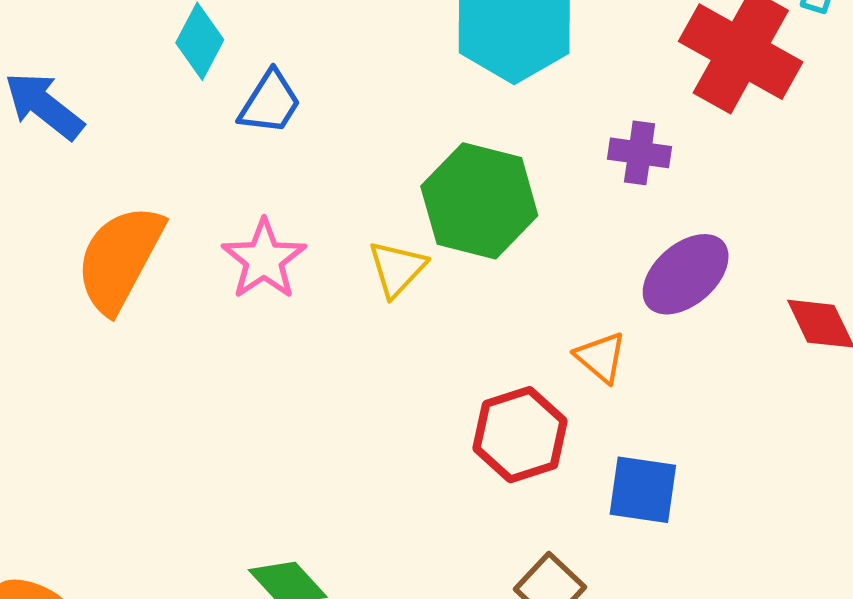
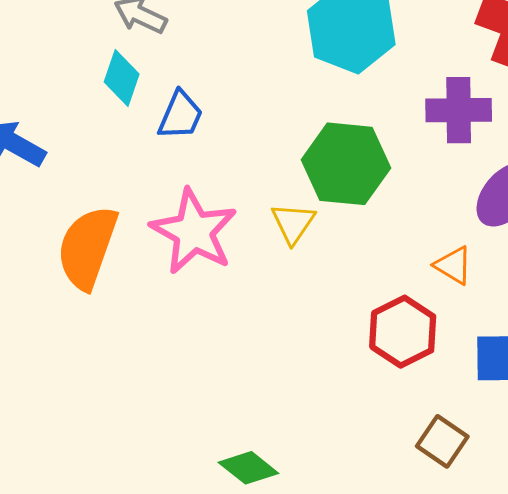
purple cross: (640, 153) -> (459, 110), size x1.4
pink star: (264, 259) -> (194, 232), size x1.4

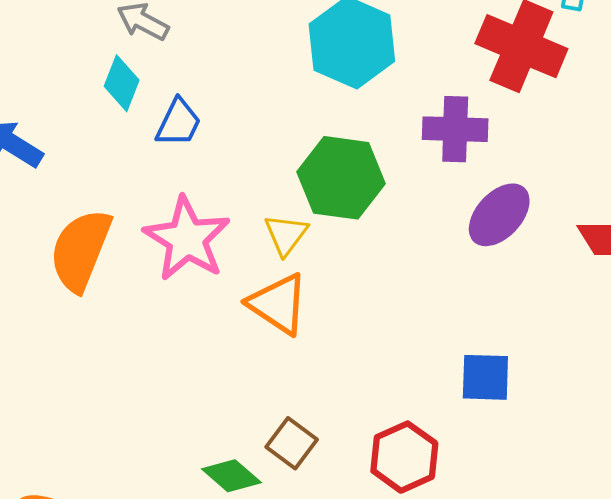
orange triangle: (453, 265) -> (278, 304), moved, size x1.6
red hexagon: (403, 332) -> (404, 457), moved
brown square: (442, 441) -> (292, 443), moved

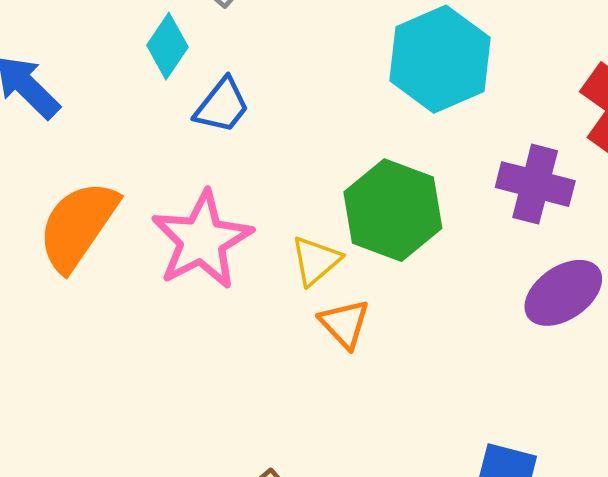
orange triangle: (278, 304) -> (345, 324), moved, size x0.7

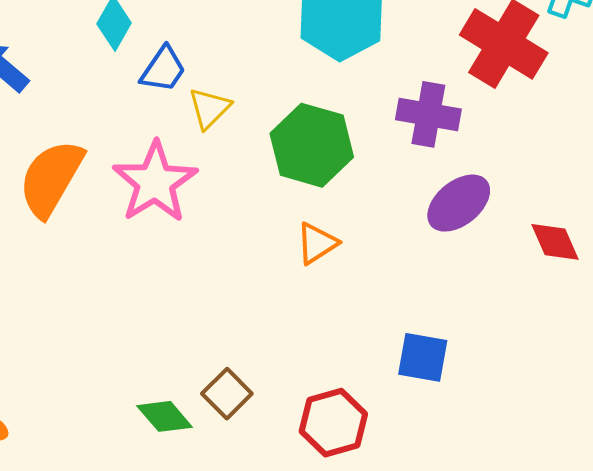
yellow triangle: (316, 261) -> (209, 108), moved
orange triangle: (345, 324) -> (317, 243), moved, turned 45

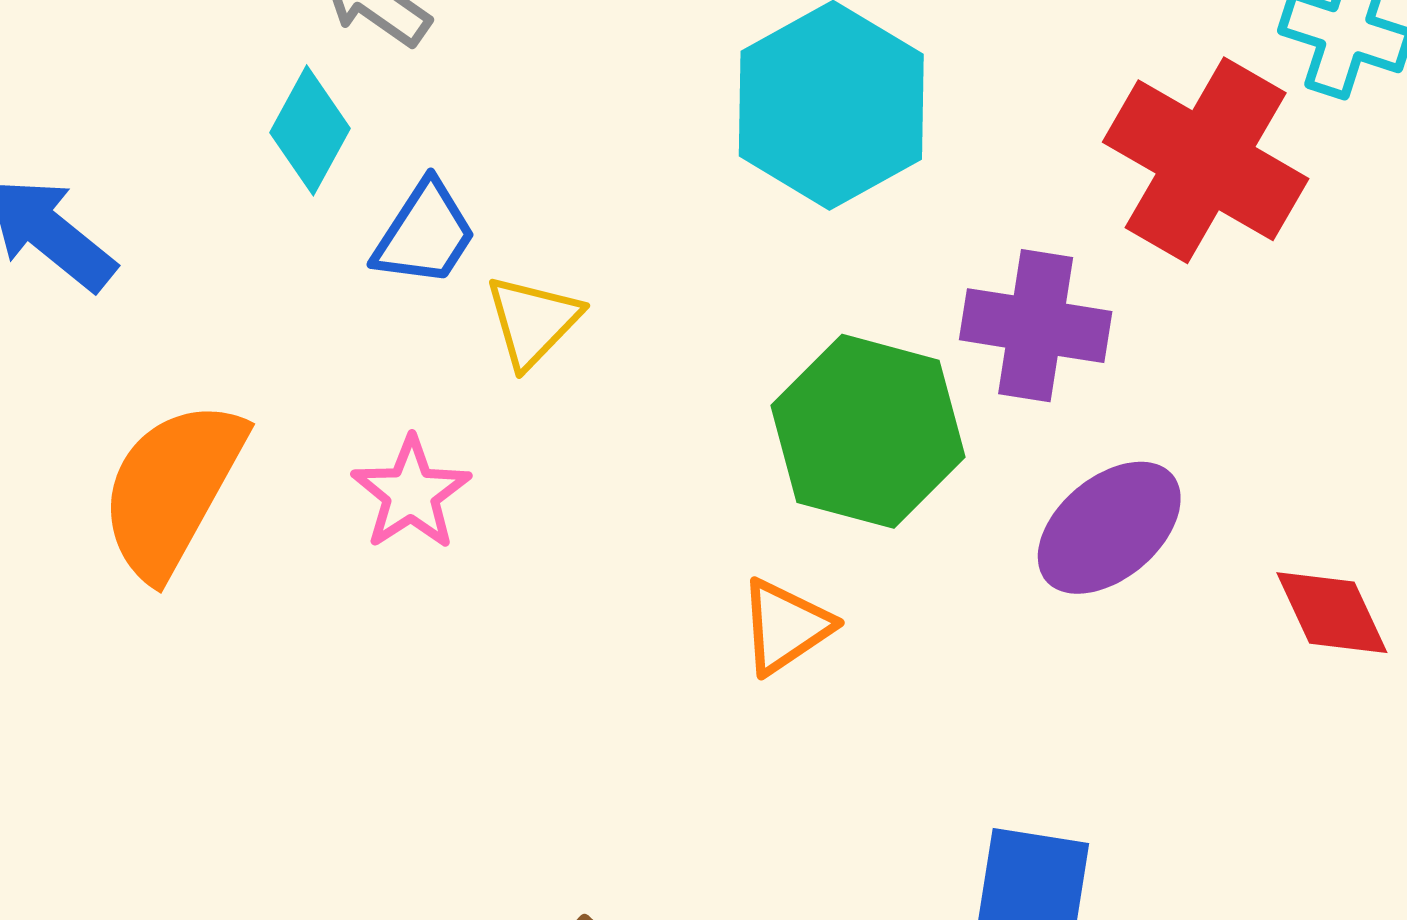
green hexagon: (312, 145) -> (868, 431), moved
pink star: (155, 182) -> (411, 493), size x0.6

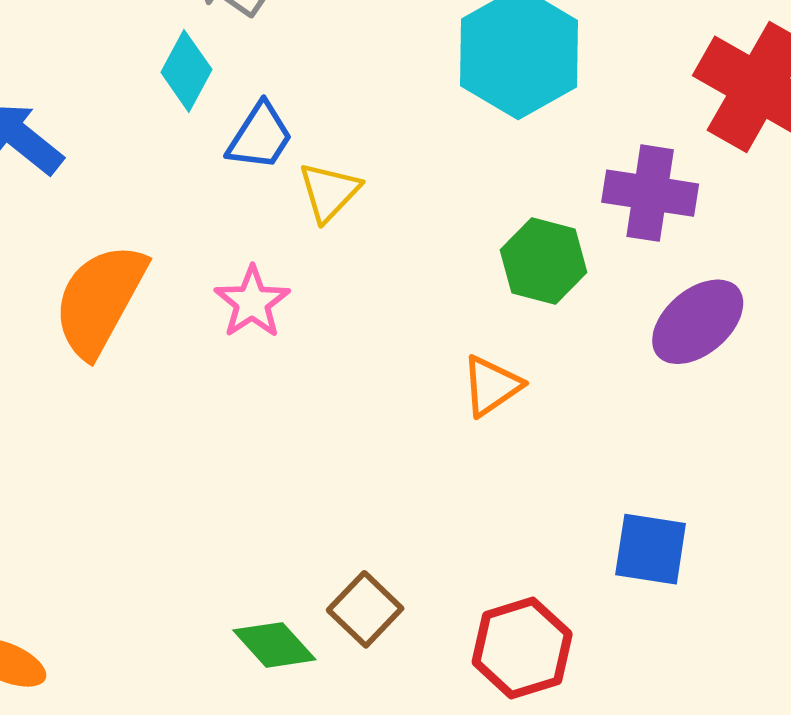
green hexagon: (868, 431) -> (544, 261), size x0.7

